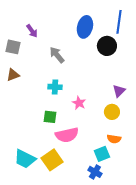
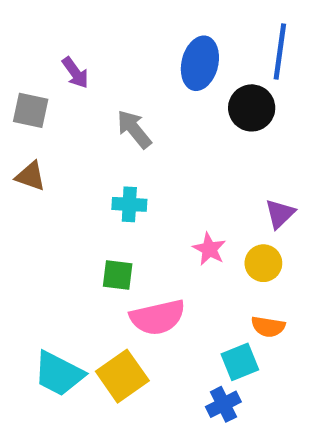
brown triangle: (13, 75) -> (31, 176), turned 40
pink star: (79, 103) -> (209, 249), moved
blue cross: (95, 172) -> (223, 404), turned 32

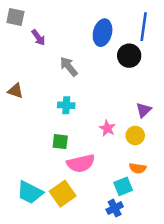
gray square: (31, 110) -> (15, 17), moved

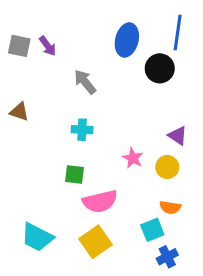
gray square: (15, 17) -> (19, 46), moved
purple triangle: (144, 110) -> (178, 136), turned -42
yellow square: (63, 194) -> (95, 242), moved
blue cross: (115, 208) -> (167, 257), moved

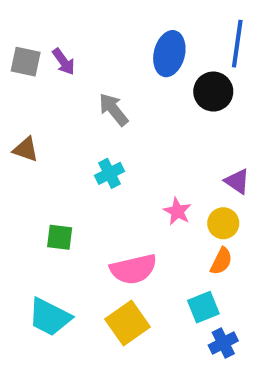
cyan cross: (82, 130) -> (109, 173), turned -30
green square: (75, 174) -> (60, 237), moved
orange semicircle: (170, 207) -> (221, 261), moved, turned -72

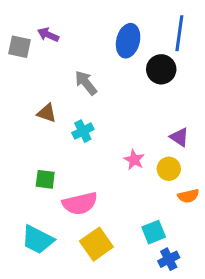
purple arrow: (64, 62) -> (48, 35), moved, turned 150
brown triangle: (26, 149) -> (47, 113), moved
orange semicircle: (221, 261) -> (188, 196), moved, turned 50
pink semicircle: (133, 269) -> (80, 203), moved

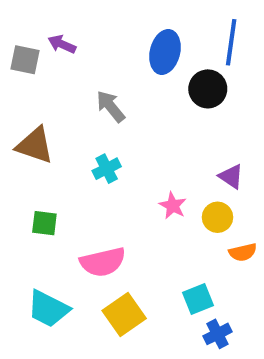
brown triangle: (47, 113) -> (35, 145), moved, size x1.5
green square: (45, 179) -> (44, 223), moved

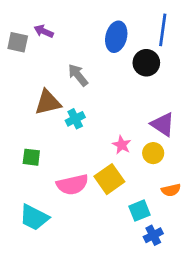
brown triangle: (35, 145) -> (48, 102), moved, turned -32
purple triangle: (231, 176) -> (163, 124), size x1.4
orange semicircle: (243, 252) -> (171, 190), moved
yellow square: (124, 315) -> (109, 179), moved

